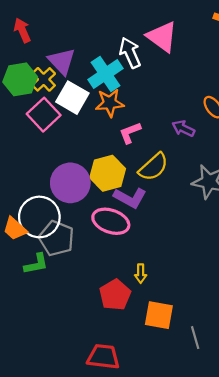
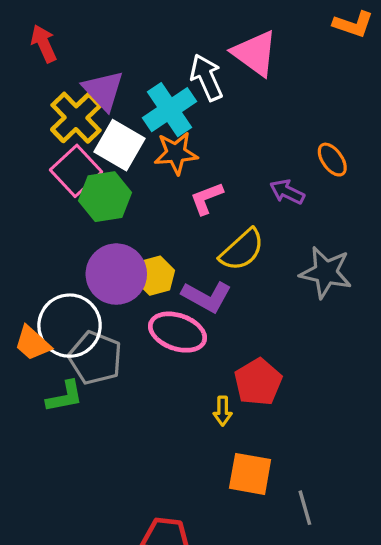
green hexagon: (20, 79) -> (105, 197), moved
yellow cross: (44, 79) -> (76, 118), size x1.4
yellow hexagon: (108, 173) -> (155, 276), moved, size x0.7
red pentagon: (115, 295) -> (258, 382), moved

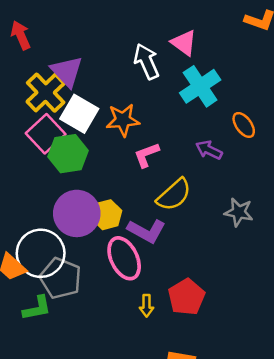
pink triangle: (255, 53) -> (184, 43), size x0.7
cyan cross: (169, 110) -> (200, 86), moved
gray star: (326, 272) -> (239, 212), size x0.7
pink ellipse: (178, 332) -> (124, 258), turned 45
yellow arrow: (223, 411) -> (147, 306), moved

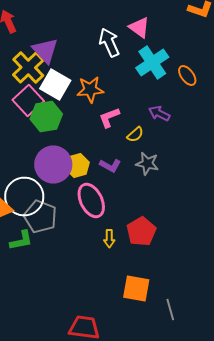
orange ellipse: (244, 125) -> (187, 76), moved
yellow semicircle: (174, 195) -> (135, 134), moved, size x0.6
gray star: (239, 212) -> (147, 164), moved
purple L-shape: (147, 231) -> (110, 166), moved, size x0.7

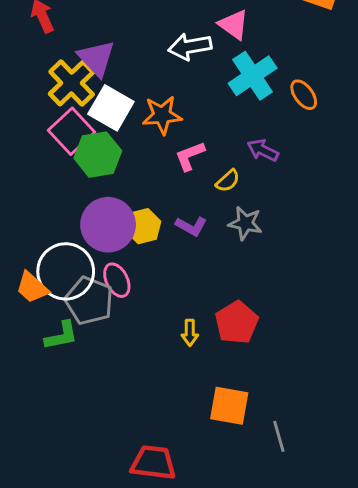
white arrow: (109, 42) -> (190, 47), turned -76
pink ellipse: (91, 200) -> (117, 280), moved, size x0.7

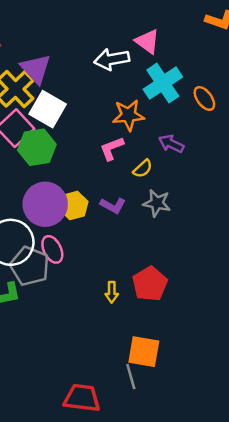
orange star: (162, 115) -> (128, 115), moved
gray line: (279, 436) -> (131, 377), moved

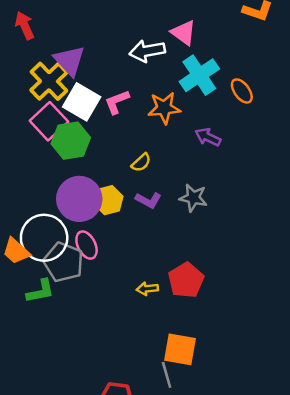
pink L-shape: (112, 148) -> (117, 102), moved
yellow semicircle: (143, 169) -> (141, 163), moved
yellow arrow: (112, 292) -> (147, 289), turned 84

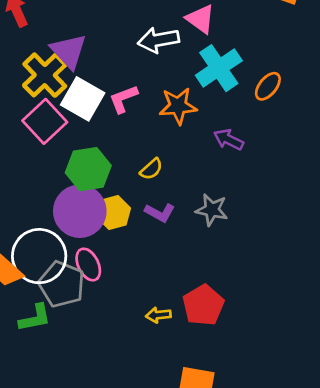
orange ellipse: (242, 91) -> (268, 86), turned 75
green hexagon: (71, 141) -> (88, 169), moved

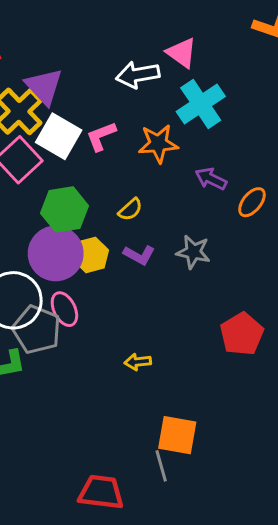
orange ellipse: (268, 86) -> (252, 202), moved
red pentagon: (203, 305) -> (242, 334), moved

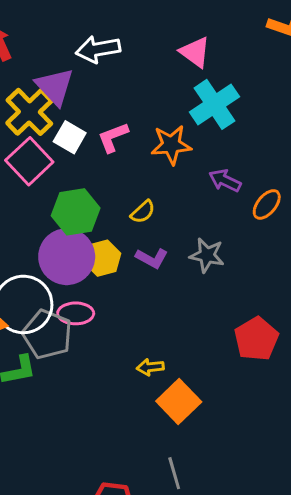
white arrow: (138, 75) -> (98, 49), moved
white square: (59, 136) -> (70, 137), size x0.7
pink ellipse: (64, 309) -> (76, 313), turned -64
orange square: (177, 435) -> (179, 401), moved, turned 36

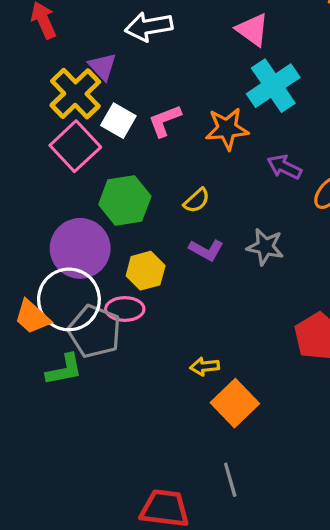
purple triangle: (55, 87) -> (102, 66), size x0.7
purple circle: (67, 257) -> (80, 248), moved
yellow hexagon: (103, 258) -> (146, 271), moved

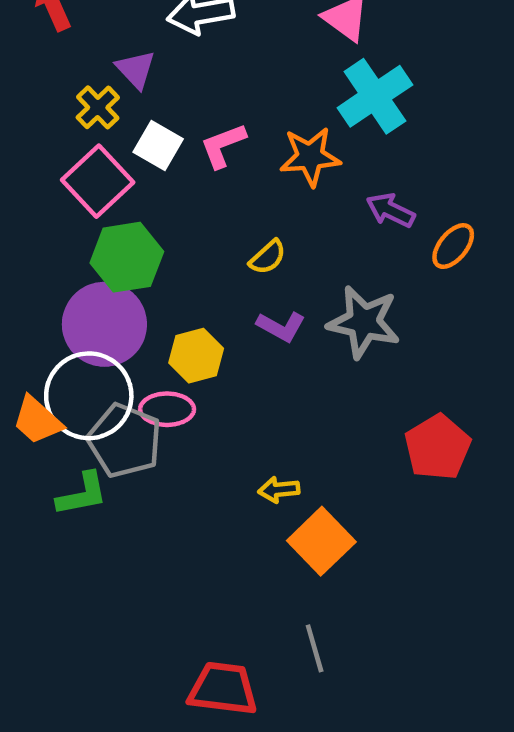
yellow cross: (75, 94) -> (98, 107), size x0.6
green hexagon: (125, 200) -> (127, 257), moved
gray star: (265, 247) -> (364, 322), size x1.4

